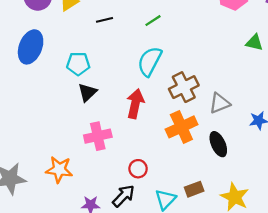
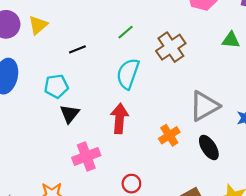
black line: (104, 20) -> (77, 49), moved
brown cross: (184, 87) -> (171, 47), moved
gray triangle: (220, 103) -> (204, 106), size x1.4
orange cross: (181, 127) -> (169, 135), size x0.7

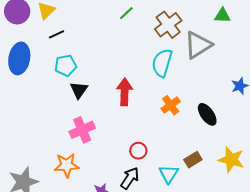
black line: (77, 49) -> (56, 34), moved
cyan semicircle: (128, 74) -> (162, 63), moved
gray triangle: (204, 106) -> (198, 45), moved
pink cross: (86, 156) -> (82, 130), moved

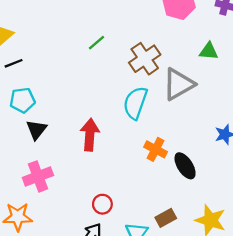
orange cross: (171, 105) -> (156, 149), moved, turned -30

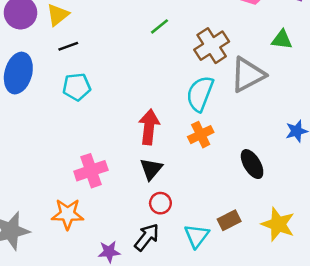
black triangle: (37, 130) -> (151, 169), moved
orange cross: (156, 149) -> (201, 135), moved, turned 35

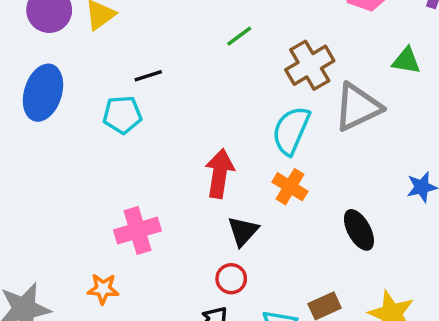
black line: (68, 46) -> (148, 76), moved
orange cross: (201, 135) -> (290, 187), turned -35
black triangle: (151, 169) -> (243, 231), moved
orange star: (67, 214) -> (103, 289), size x0.7

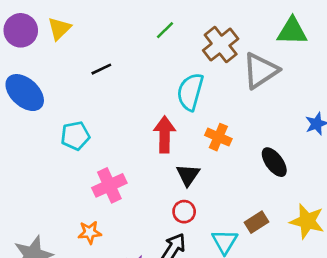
green triangle: (406, 61) -> (292, 31), size x1.4
blue ellipse: (43, 93) -> (25, 93), turned -57
cyan pentagon: (122, 115) -> (75, 136), moved
cyan semicircle: (291, 130) -> (190, 92), moved

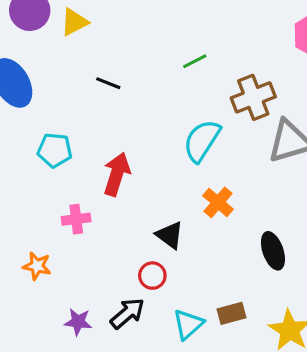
black line: (101, 69) -> (108, 83), turned 30
red arrow: (165, 134) -> (117, 174), moved
black triangle: (188, 175) -> (170, 235), turned -45
pink cross: (109, 185) -> (76, 219), size x0.7

